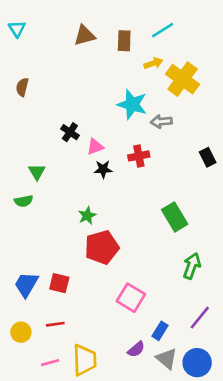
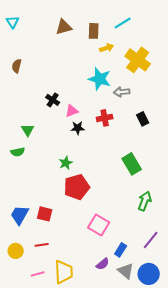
yellow arrow: (153, 63) -> (107, 48), moved
black rectangle: (208, 157) -> (143, 119), moved

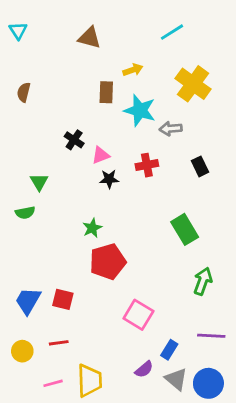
brown triangle: (64, 27) -> (89, 38), turned 30
brown rectangle: (94, 31) -> (106, 92), moved
yellow arrow: (107, 48) -> (133, 70), moved
purple line: (151, 240) -> (211, 336), turned 54

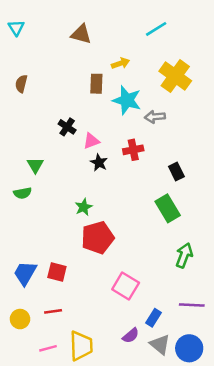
black rectangle: (200, 166) -> (176, 171), moved
black star: (109, 179) -> (99, 163), turned 30

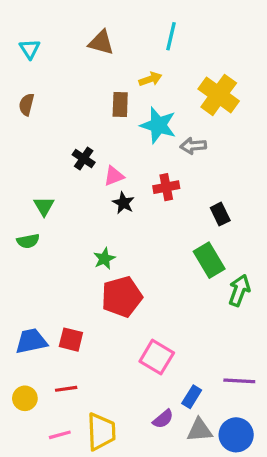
cyan triangle: (16, 28) -> (30, 49), moved
cyan line: (156, 29) -> (171, 36), moved, turned -45
green arrow: (184, 255) -> (239, 290), moved
blue trapezoid: (25, 273) -> (31, 341), turned 48
gray triangle: (160, 344) -> (200, 430), turned -45

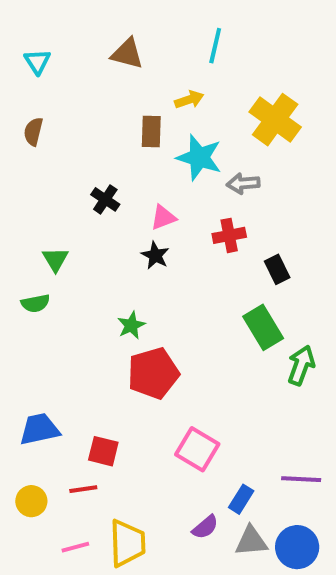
pink triangle: (114, 176) -> (163, 217), moved
red cross: (166, 187) -> (229, 235), moved
red square: (71, 340) -> (103, 451), moved

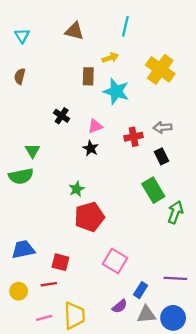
gray arrow: (243, 183) -> (163, 127), moved
green semicircle: (35, 303) -> (21, 176), size x1.5

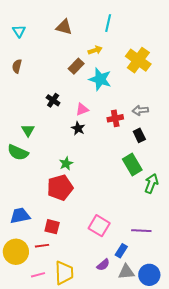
brown rectangle: (88, 76) -> (76, 66), turned 42
green semicircle: (21, 176) -> (18, 152), turned 35
red pentagon: (89, 217) -> (60, 188), moved
purple line: (175, 278) -> (141, 231), moved
yellow circle: (19, 291) -> (16, 252), size x1.6

